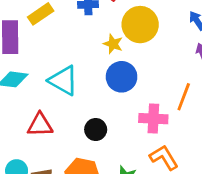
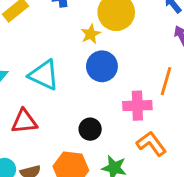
yellow star: (113, 44) -> (91, 34), turned 30
black circle: (96, 130) -> (90, 129), moved

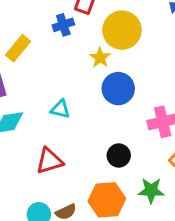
cyan triangle: (44, 75) -> (60, 109), size x0.6

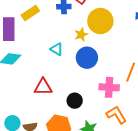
cyan triangle: (60, 109) -> (57, 49), moved
red triangle: (49, 161) -> (43, 87), moved

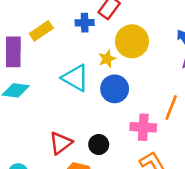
cyan triangle: (57, 49) -> (75, 78), size x1.6
red triangle: (43, 87) -> (61, 143), moved, turned -36

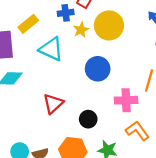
yellow star: (107, 59) -> (81, 30), moved
cyan triangle: (75, 78) -> (51, 49), moved
red triangle: (61, 143) -> (53, 104), moved

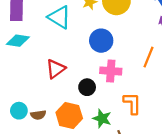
pink cross: (126, 100) -> (111, 71), moved
orange L-shape: (137, 131) -> (132, 103), turned 30

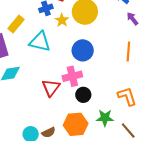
pink cross: (111, 71) -> (72, 76), moved

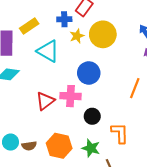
black circle: (83, 95) -> (92, 116), moved

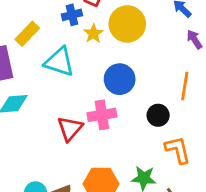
black circle: (92, 116) -> (158, 115), moved

